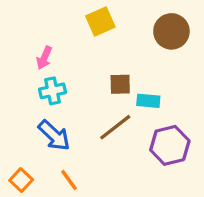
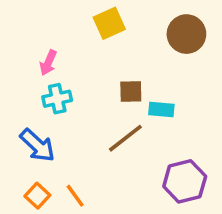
blue arrow: (54, 135) -> (37, 145), moved
purple hexagon: (170, 145) -> (185, 181), moved
orange square: (21, 180) -> (37, 196), moved

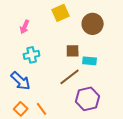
brown circle: (186, 34) -> (93, 24), moved
pink arrow: (48, 63) -> (25, 27), moved
purple hexagon: (185, 181) -> (88, 99), moved

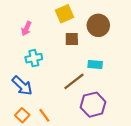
brown square: (73, 51) -> (72, 39), moved

